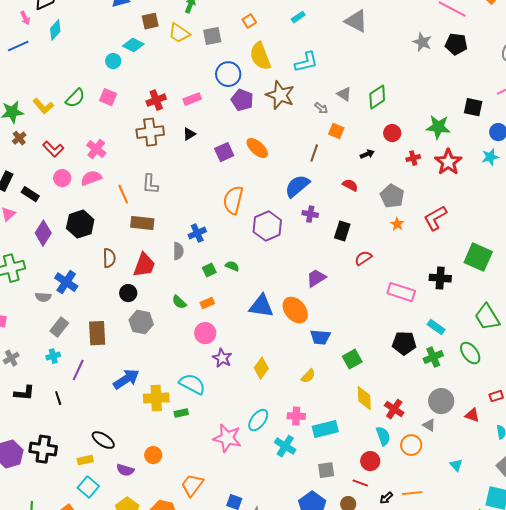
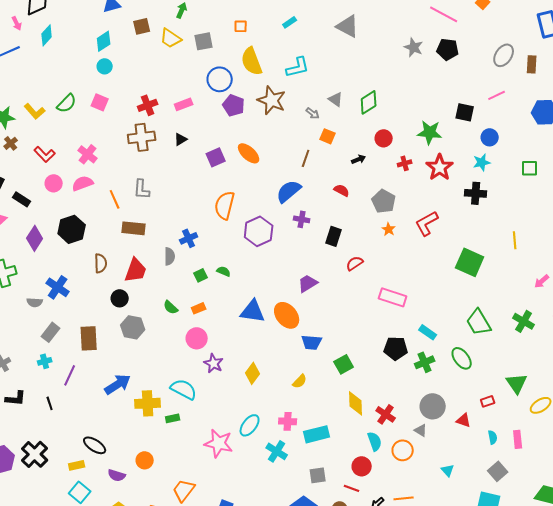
orange square: (249, 21) -> (241, 26), turned 32
cyan diamond: (133, 45) -> (104, 41), moved, turned -60
black cross: (440, 278) -> (476, 193), moved
black cross: (43, 449) -> (35, 454), turned 36

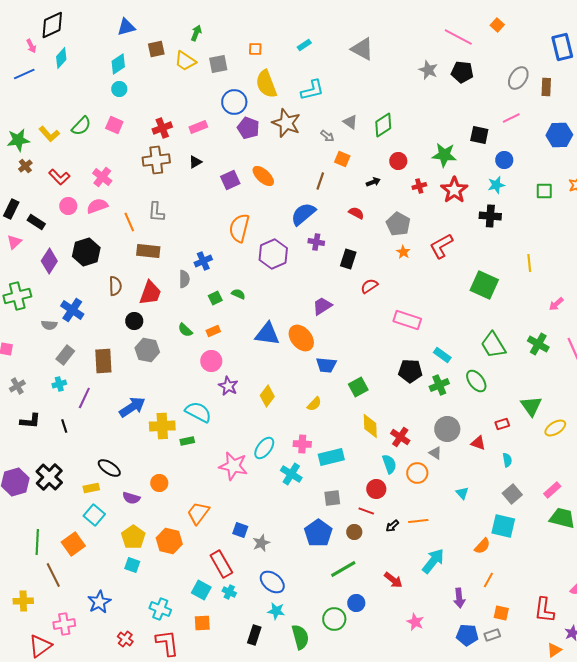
pink rectangle: (518, 439) -> (552, 490), moved, turned 54

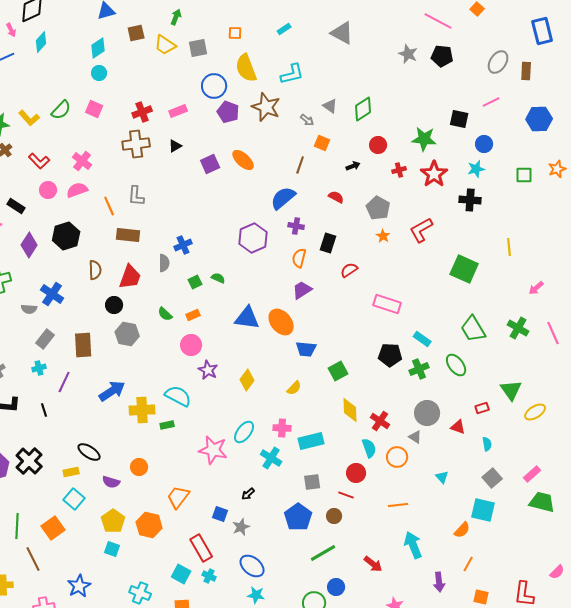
orange semicircle: (239, 228) -> (299, 258), moved, size x0.7
black arrow: (392, 526) -> (248, 494), moved
cyan arrow: (433, 561) -> (413, 545), turned -60

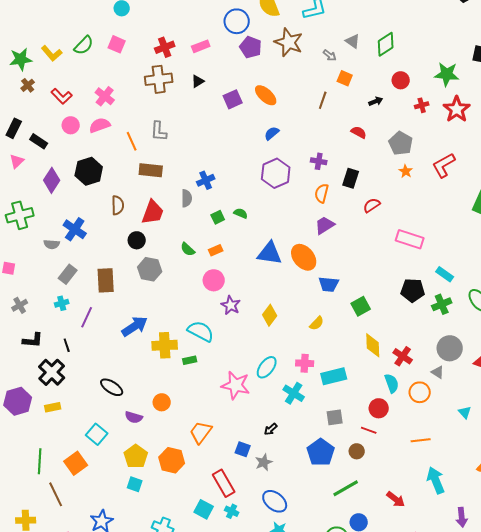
blue semicircle: (283, 198) -> (272, 133), moved, size x0.6
black cross: (29, 461) -> (52, 372), moved
yellow rectangle: (71, 472) -> (53, 407), moved

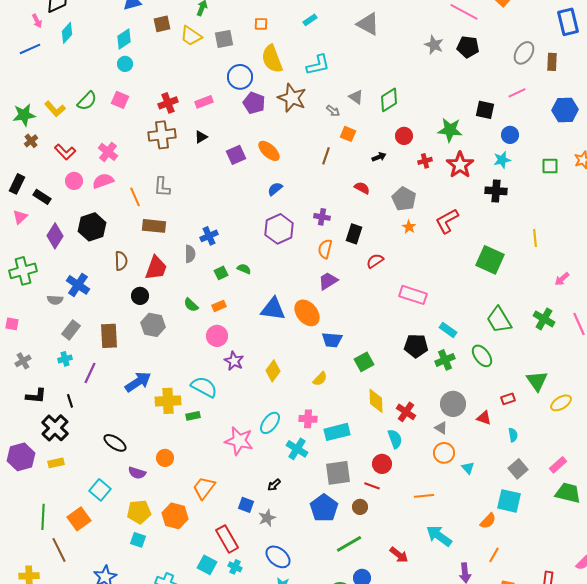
orange circle: (420, 392) -> (444, 453), moved
gray square: (335, 417) -> (338, 473), size x1.5
yellow pentagon: (136, 456) -> (139, 512), turned 30
cyan arrow: (436, 480) -> (439, 536), turned -32

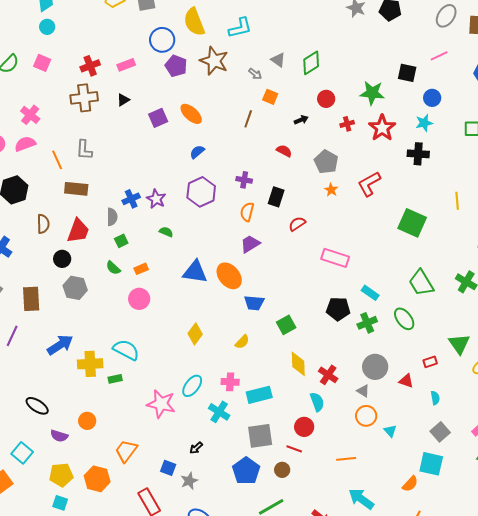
green square: (221, 273) -> (121, 241), moved
purple star: (234, 361) -> (156, 199), moved

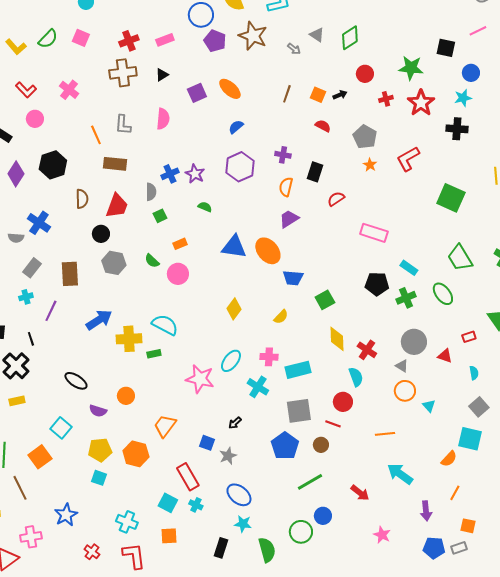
orange square: (270, 97) -> (318, 95), moved
pink semicircle: (25, 144) -> (163, 119), moved, turned 115
green semicircle: (113, 268) -> (152, 261), moved

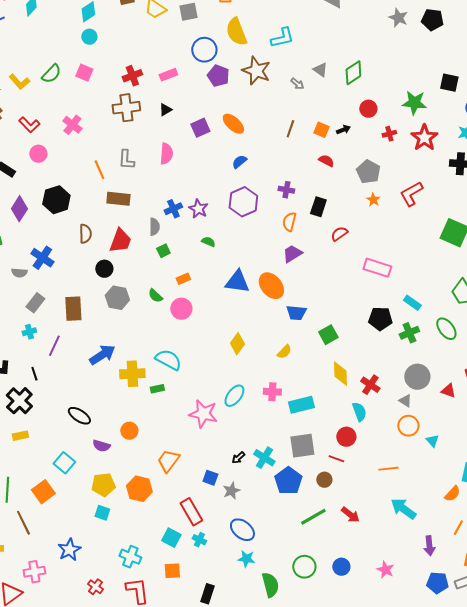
cyan cross: (258, 387) -> (264, 458), moved
red arrow: (360, 493) -> (350, 515), moved
blue circle: (323, 516) -> (341, 567), moved
black rectangle: (221, 548) -> (207, 594), moved

